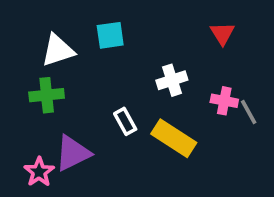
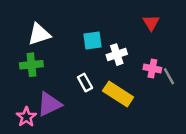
cyan square: (110, 35) -> (93, 41), moved

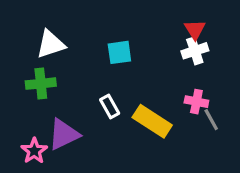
white cross: (117, 55) -> (195, 51), moved
pink cross: (152, 69) -> (196, 102), moved
gray line: (169, 76) -> (211, 120), moved

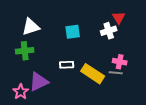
white cross: (195, 51) -> (109, 31), moved
white rectangle: (110, 107) -> (67, 65), turned -64
gray line: (211, 120) -> (116, 73), moved, turned -56

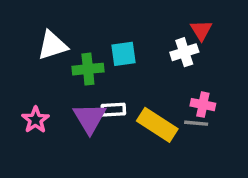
green cross: (25, 51) -> (88, 69), moved
purple triangle: (39, 82) -> (90, 118), moved, turned -35
pink star: (21, 92) -> (36, 120), moved

